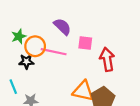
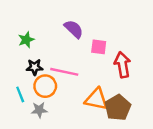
orange circle: (35, 46) -> (45, 86), moved
pink line: (54, 52) -> (64, 72), moved

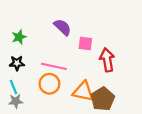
black star: (34, 67) -> (17, 63), moved
orange circle: (45, 86) -> (49, 84), moved
gray star: (39, 110) -> (16, 101), moved

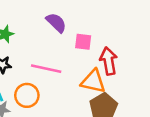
orange circle: (49, 84) -> (27, 95), moved
orange triangle: (83, 91) -> (93, 81), moved

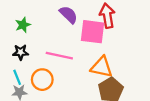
pink square: (83, 42) -> (92, 32), size x1.6
red arrow: (109, 61) -> (107, 16), moved

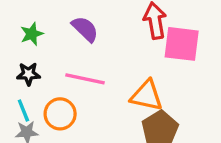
purple semicircle: (68, 15) -> (85, 29), moved
pink square: (92, 32) -> (182, 44), moved

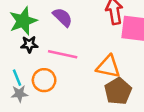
green star: (32, 34) -> (23, 21), size x1.6
black star: (28, 74) -> (29, 44), moved

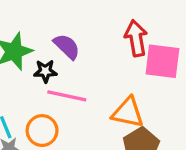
black star: (29, 44) -> (45, 71), moved

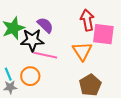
black star: (45, 71) -> (32, 40), size x1.6
orange triangle: (128, 112) -> (82, 51), moved, turned 45

